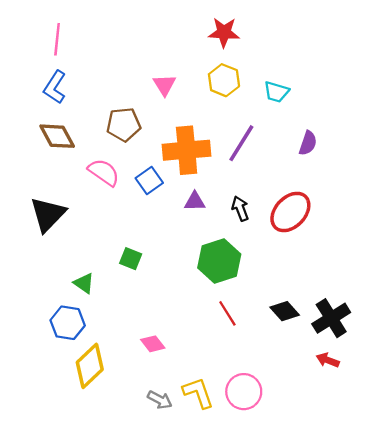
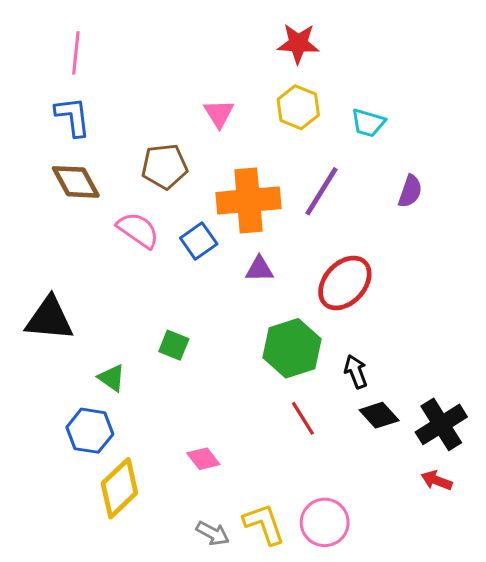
blue L-shape: (55, 87) -> (73, 117), turned 140
black arrow: (240, 208) -> (356, 372), moved
red ellipse: (290, 212) -> (345, 283), moved
black triangle: (48, 214) -> (49, 319), moved, turned 51

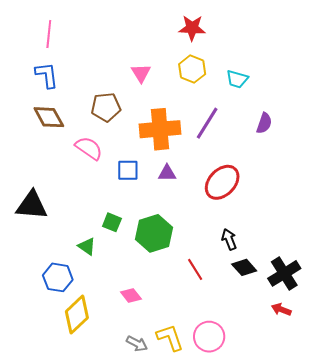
blue square: (199, 241) -> (128, 170), moved, turned 35
green hexagon: (292, 348) -> (154, 233), moved
green triangle: (112, 378) -> (87, 246), moved

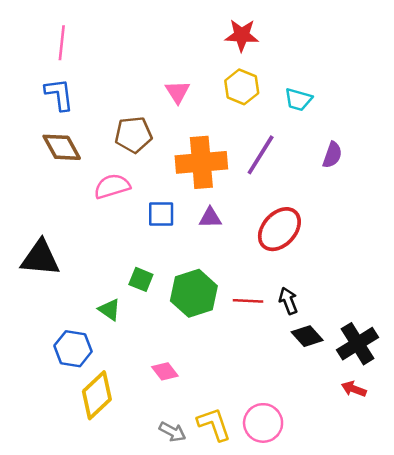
pink semicircle: (89, 148) -> (112, 186), turned -52
red line: (195, 269) -> (248, 301), moved, turned -55

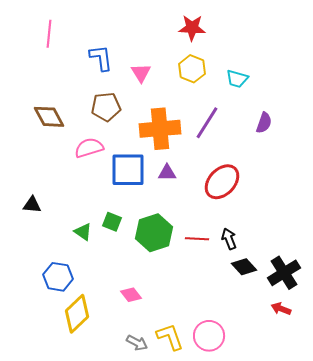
blue L-shape: (59, 94) -> (101, 58), moved
blue square: (161, 214) -> (128, 170), size x1.6
black triangle: (40, 258) -> (32, 205), size x0.6
green triangle: (110, 310) -> (83, 232), moved

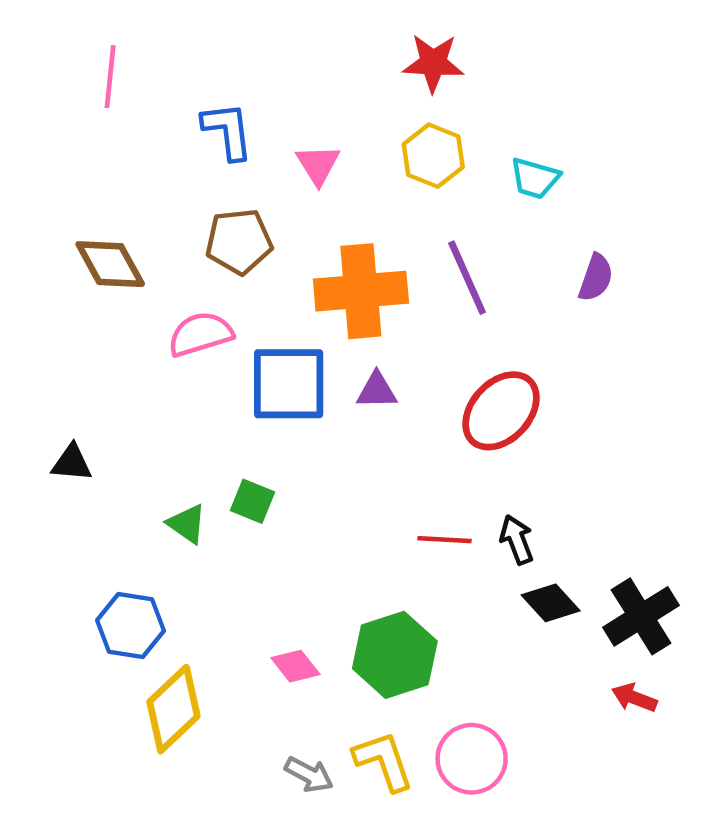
purple line: (207, 123) -> (467, 278), turned -56
green hexagon: (154, 233) -> (395, 655), moved

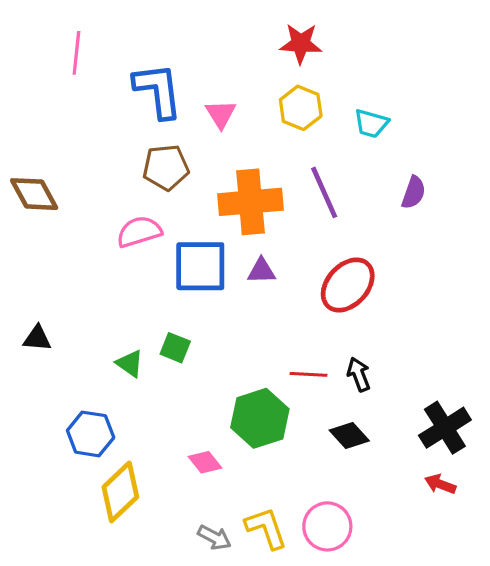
blue L-shape: (228, 131) -> (158, 91), size x1.4
brown diamond: (110, 264) -> (34, 194), moved
black triangle: (72, 463) -> (37, 338), moved
black diamond: (551, 603) -> (349, 436), moved
green hexagon: (395, 655) -> (260, 418), moved

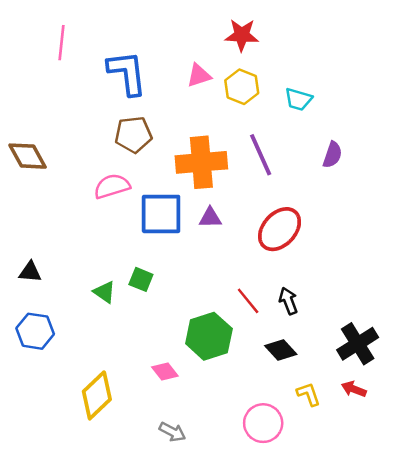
pink triangle: (221, 114) -> (199, 75), moved, turned 44
red line: (309, 374) -> (248, 301), turned 48
blue hexagon: (91, 434) -> (35, 331), moved
yellow L-shape: (266, 528) -> (308, 394), moved, size x0.7

